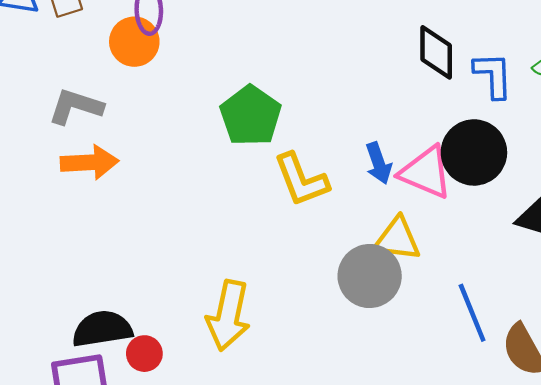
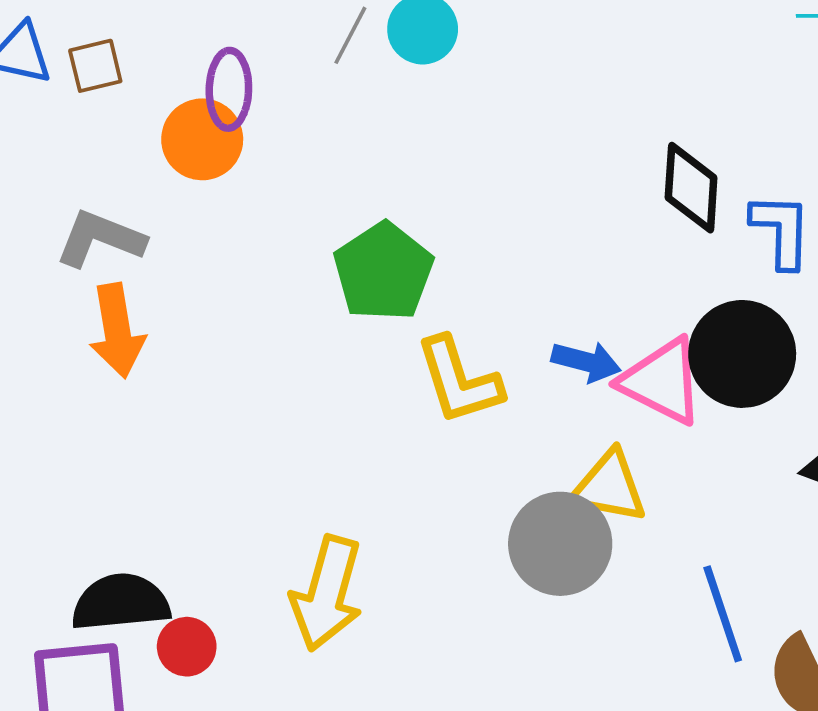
orange arrow: (89, 162) -> (117, 331), turned 80
blue arrow: (379, 163) -> (586, 362), turned -60

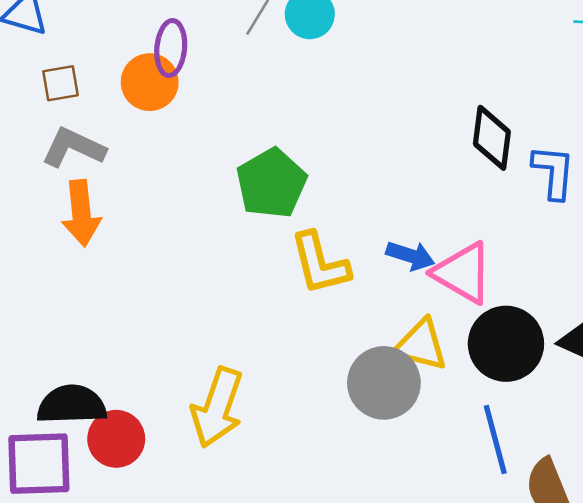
brown square: (95, 66) -> (60, 83), moved
black circle: (742, 354) -> (506, 344), moved
red circle: (187, 647) -> (116, 439), size x1.4

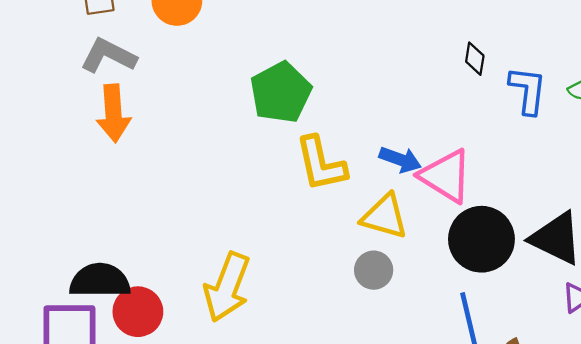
black diamond: (492, 138) -> (475, 59), size x0.6
yellow triangle: (421, 345) -> (385, 216), moved
gray circle: (384, 383) -> (374, 270), size x0.6

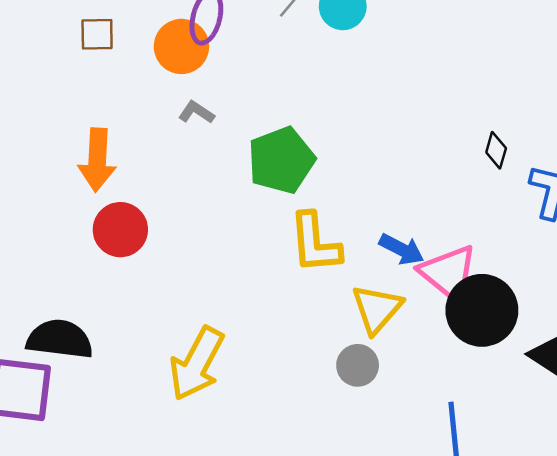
gray L-shape: (108, 56) -> (196, 112), moved, size x0.6
yellow triangle: (385, 216) -> (377, 309), turned 48
black circle: (481, 239) -> (482, 310), moved
red circle: (138, 312) -> (120, 230), moved

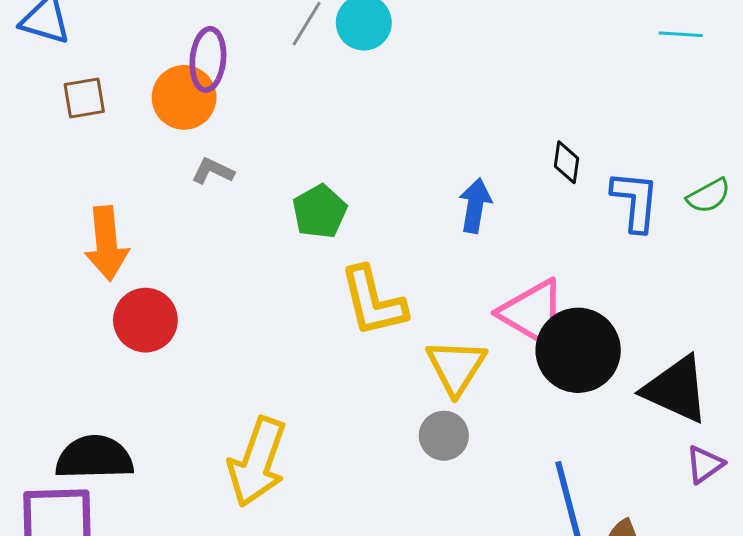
green pentagon: (281, 160) -> (320, 212), size x0.7
blue arrow: (402, 249) -> (475, 206), moved, turned -99

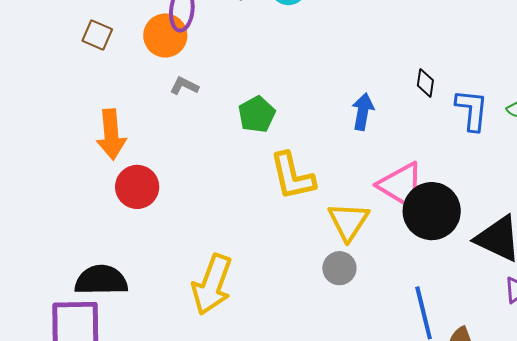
brown square: (84, 98) -> (97, 35), turned 32

